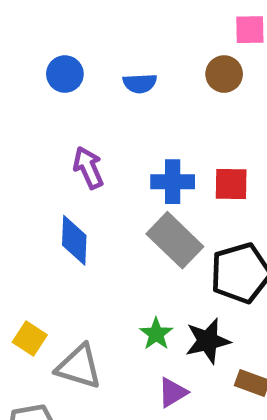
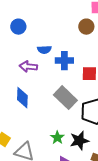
blue semicircle: (140, 83) -> (44, 50), moved
purple arrow: (88, 168) -> (28, 67), turned -60
blue cross: (173, 182) -> (64, 61), moved

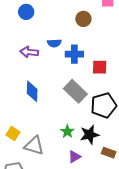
blue circle: (18, 27) -> (26, 12), moved
brown circle: (86, 27) -> (83, 19), moved
purple arrow: (28, 67) -> (29, 52), moved

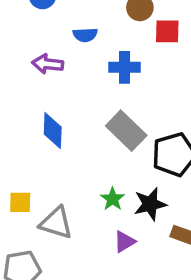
blue semicircle: (54, 43) -> (85, 35), moved
red square: (100, 67) -> (167, 31), moved
yellow square: (13, 134) -> (20, 202), turned -32

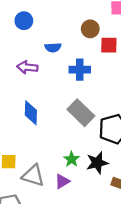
purple triangle: (125, 242) -> (62, 181), moved

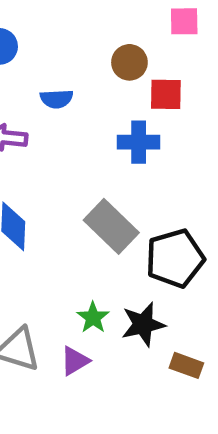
blue cross: (80, 70) -> (139, 142), moved

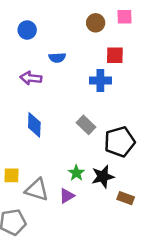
brown circle: (129, 62) -> (96, 23), moved
gray rectangle: (111, 226) -> (86, 125), size x0.7

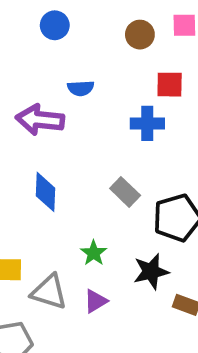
blue circle: (27, 30) -> (55, 25), moved
purple arrow: (31, 78) -> (40, 120), size x1.4
green star: (76, 173) -> (94, 253), moved

